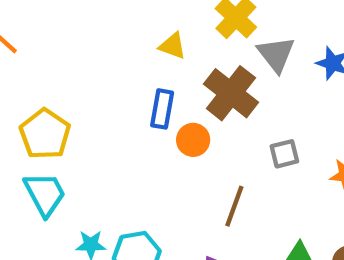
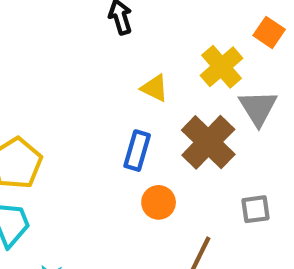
orange circle: (193, 140) -> (159, 202), moved

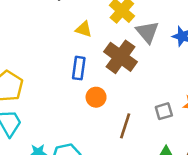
gray square: (256, 209) -> (164, 111), moved

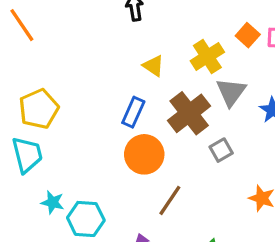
orange circle: (96, 97) -> (144, 154), size x1.5
gray square: (164, 111) -> (221, 150), moved, turned -30

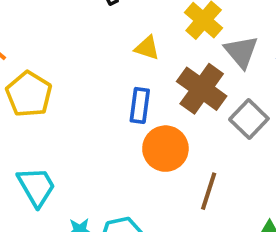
yellow pentagon: (39, 109) -> (29, 94), moved
gray square: (221, 150) -> (249, 119), size x1.4

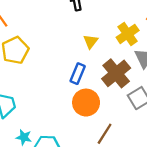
yellow triangle: (147, 48) -> (91, 41), turned 35

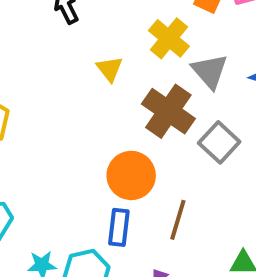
blue rectangle: (78, 74) -> (119, 227), moved

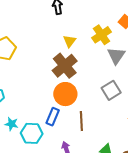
brown cross: (168, 111) -> (65, 66), moved
brown line: (178, 220) -> (81, 121), turned -36

